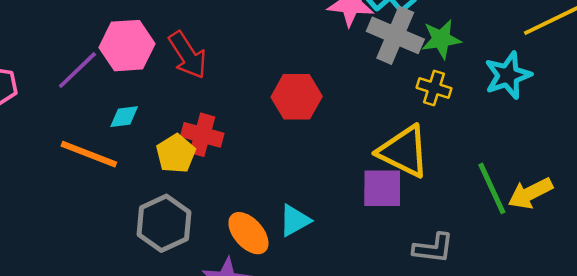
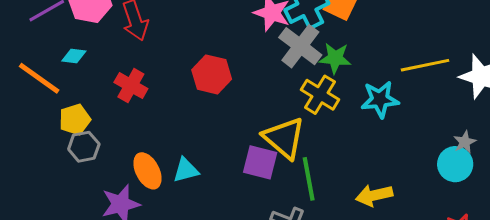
yellow cross: (434, 88) -> (320, 95), size x1.4
yellow pentagon: (176, 154) -> (75, 119), moved
green line: (492, 188) -> (309, 179), moved
gray hexagon: (164, 223) -> (84, 147), size x0.7

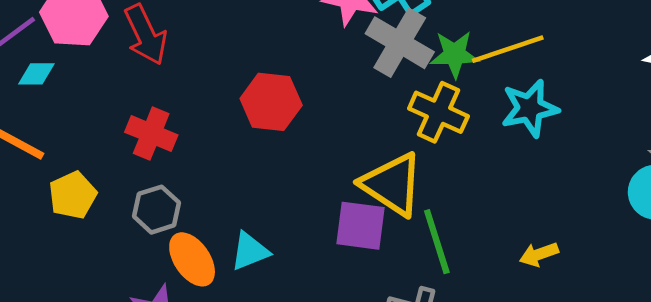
cyan diamond: (74, 56) -> (36, 74), moved
yellow line: (425, 65) -> (508, 49), moved
gray hexagon: (84, 147) -> (157, 210), moved
yellow arrow: (374, 195) -> (539, 254), size x0.7

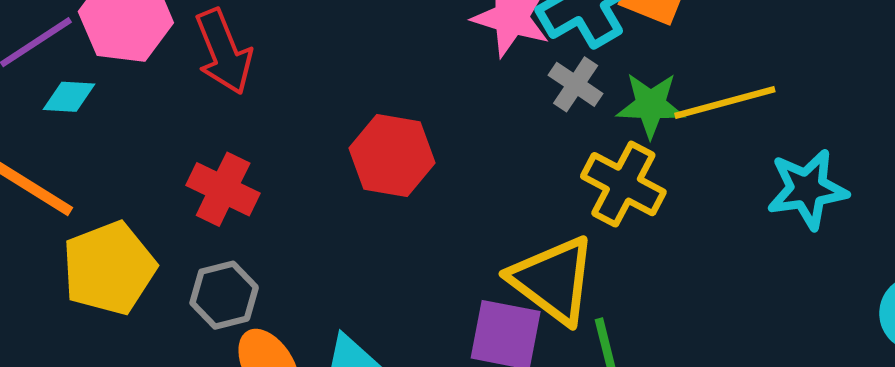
gray cross: (400, 43) -> (576, 84), size x0.6
cyan star: (530, 108) -> (807, 189), moved
yellow pentagon: (73, 195) -> (109, 268), size x1.4

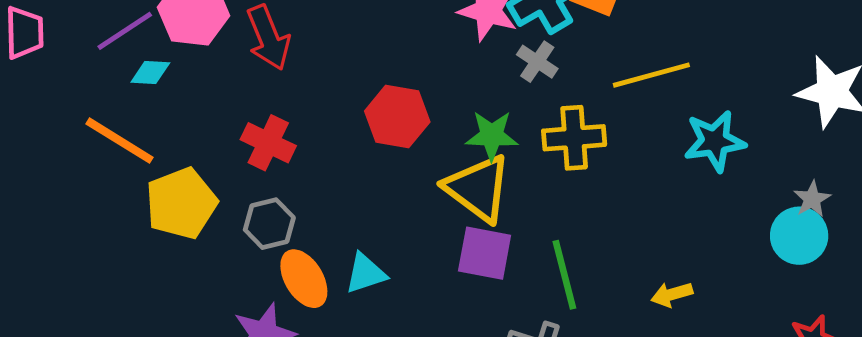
green star: (651, 105) -> (492, 135), moved
yellow cross: (623, 184) -> (574, 138), turned -32
yellow triangle: (553, 280) -> (478, 188), moved

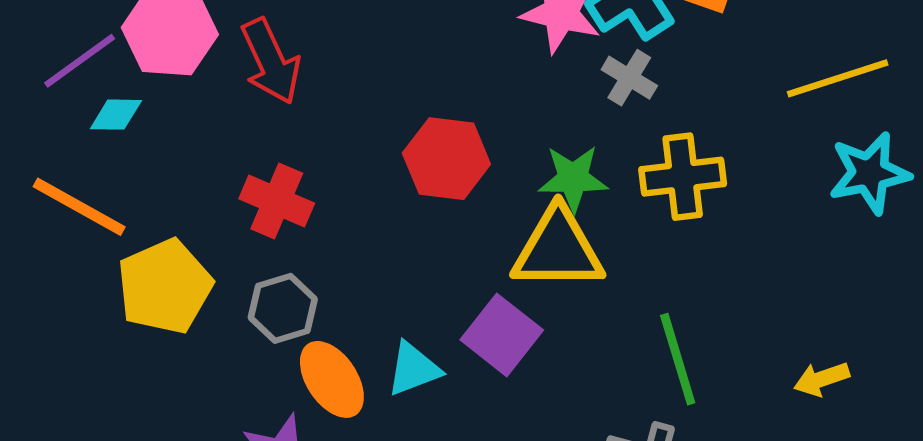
yellow line: (651, 75) -> (838, 78), moved
yellow triangle: (478, 188) -> (558, 249), turned -34
purple square: (485, 253) -> (502, 335), moved, turned 30

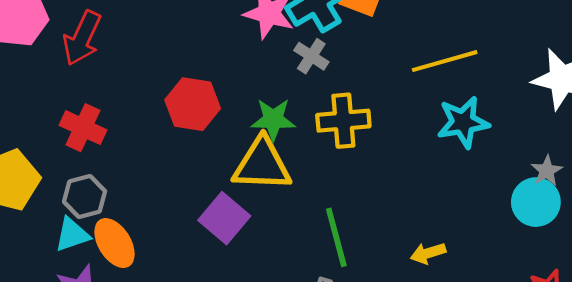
red arrow: (271, 61) -> (82, 38), turned 48
cyan triangle: (414, 369) -> (72, 235), moved

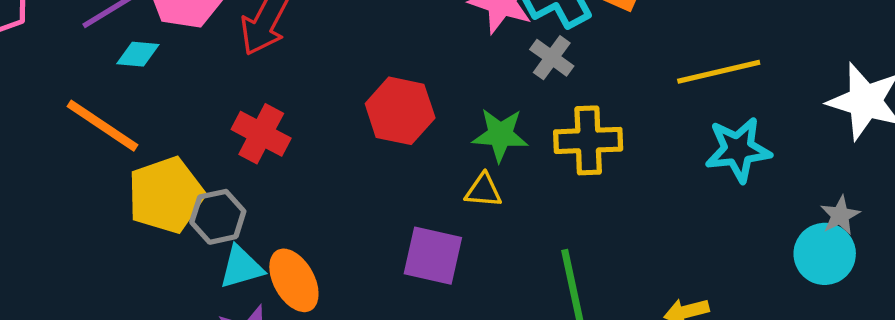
yellow triangle: (262, 164) -> (483, 191), size x0.5
gray hexagon: (85, 196) -> (218, 217), moved
purple square: (224, 218) -> (433, 256), turned -30

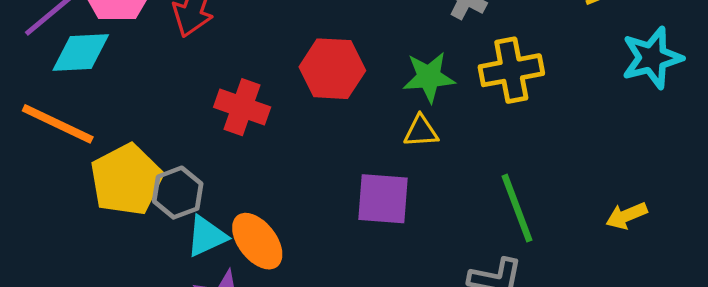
cyan diamond: (138, 54) -> (81, 52), size x1.5
red cross: (261, 134) -> (242, 107), moved

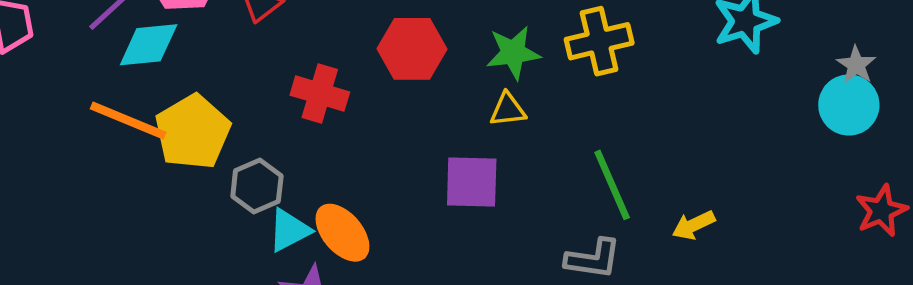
yellow pentagon: (126, 180) -> (193, 132), moved
yellow arrow: (626, 216) -> (693, 225), moved

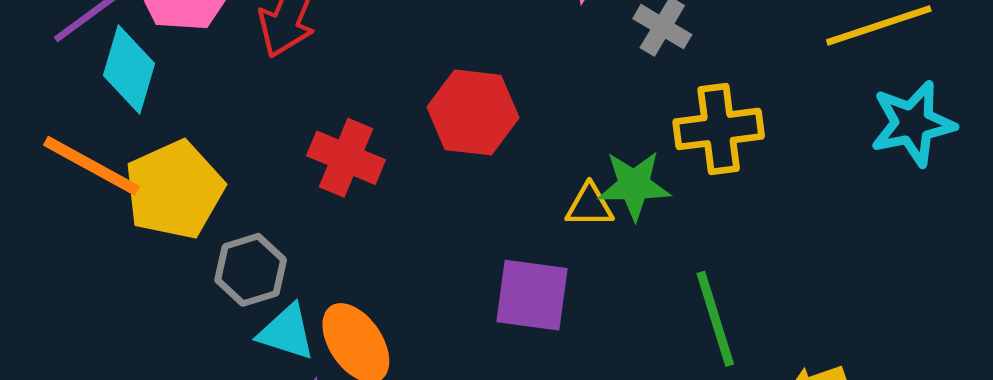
cyan diamond: (149, 45) -> (129, 70), turned -74
green star: (513, 53) -> (634, 185), moved
cyan triangle: (289, 230) -> (287, 332), turned 39

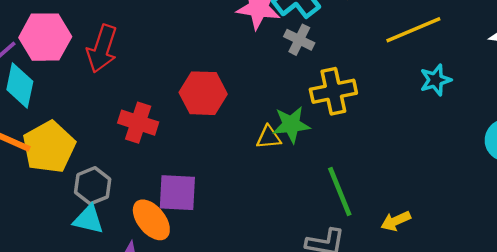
cyan star: (913, 124) -> (436, 80), size x0.7
purple square: (532, 295) -> (177, 193), moved
cyan triangle: (287, 332) -> (88, 219), moved

